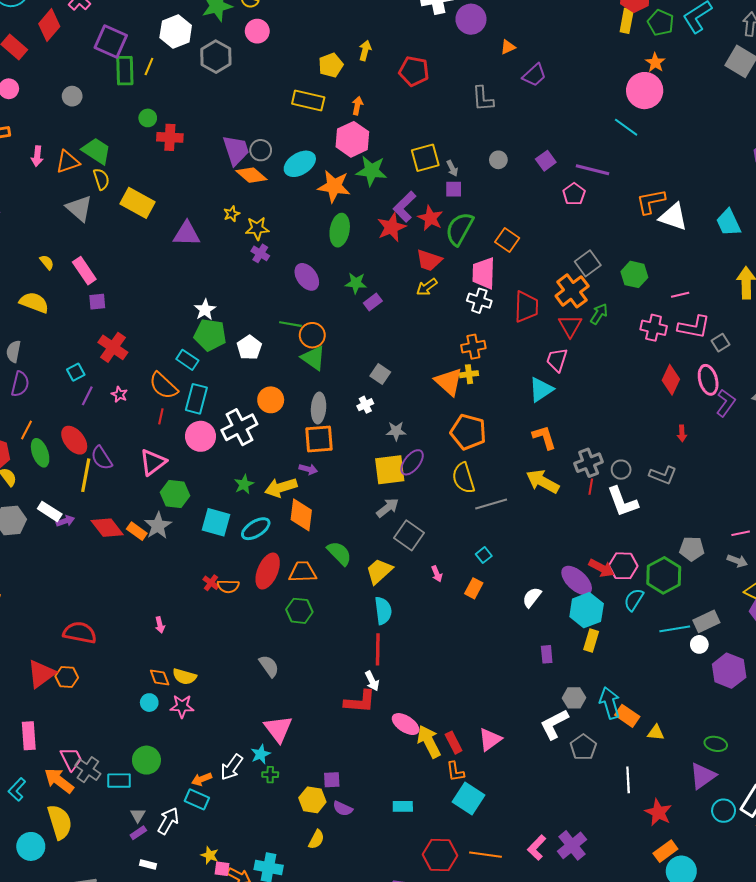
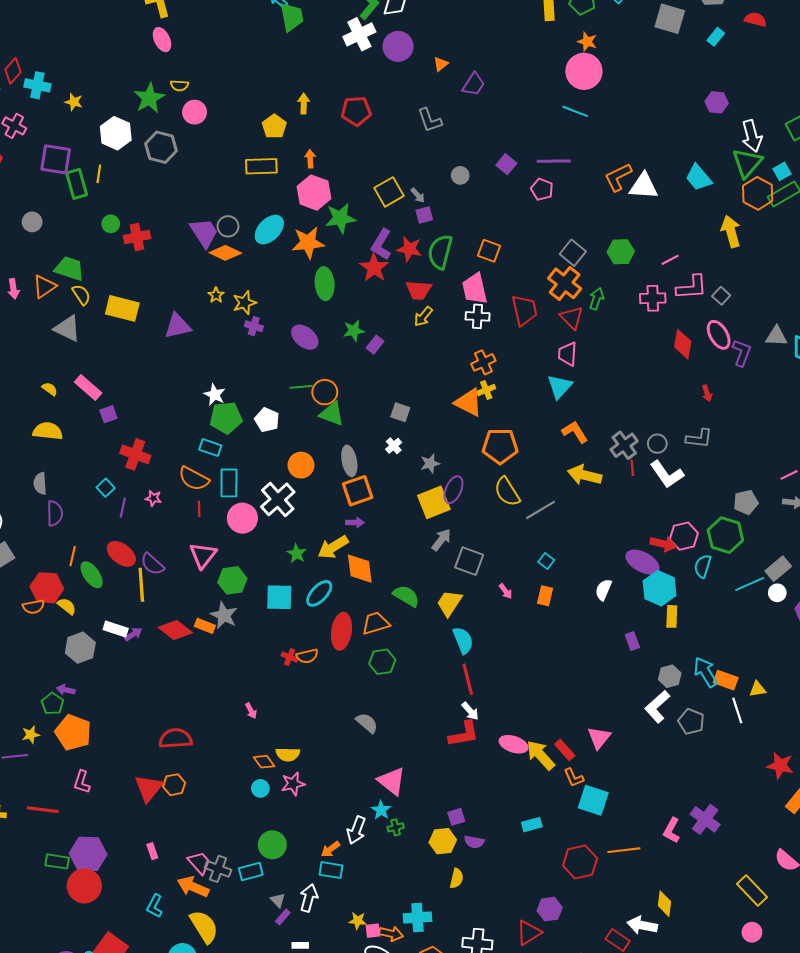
pink rectangle: (29, 736) -> (152, 851), size x0.6
white line: (628, 780) -> (737, 710), moved

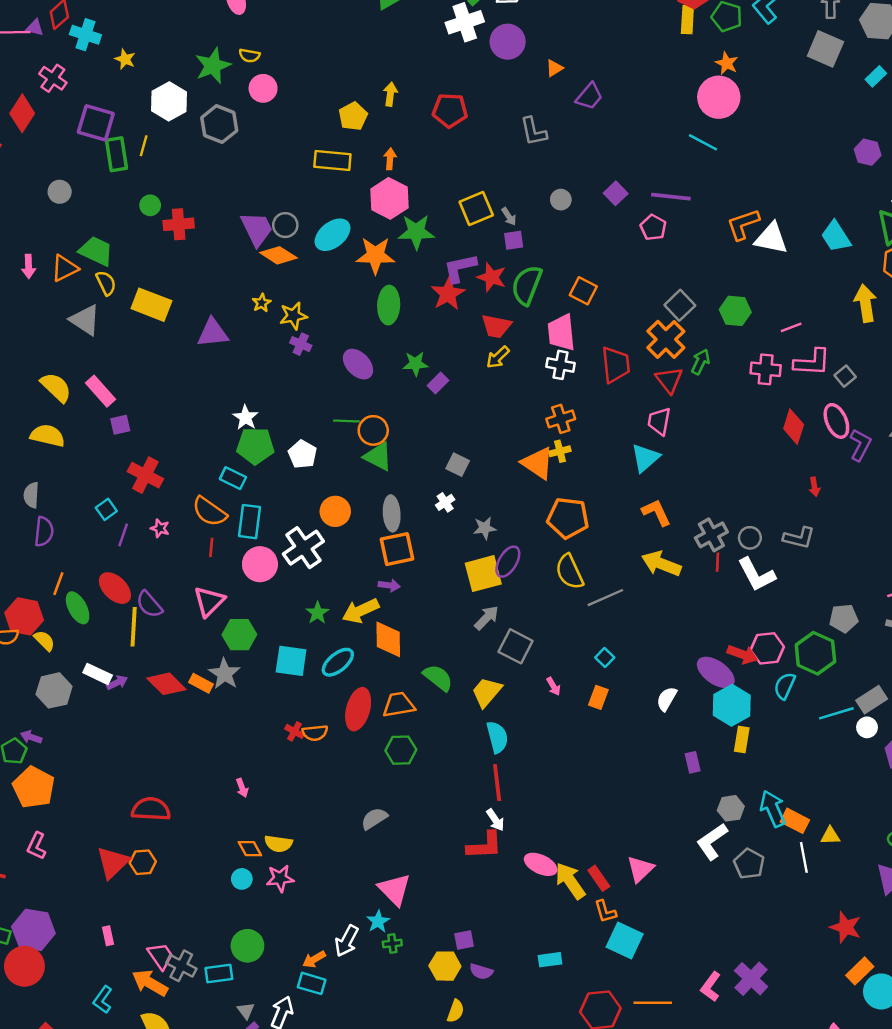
purple L-shape: (381, 244) -> (460, 268), turned 40
yellow semicircle: (50, 389) -> (56, 387), size x1.8
gray semicircle: (367, 723) -> (374, 819), turned -80

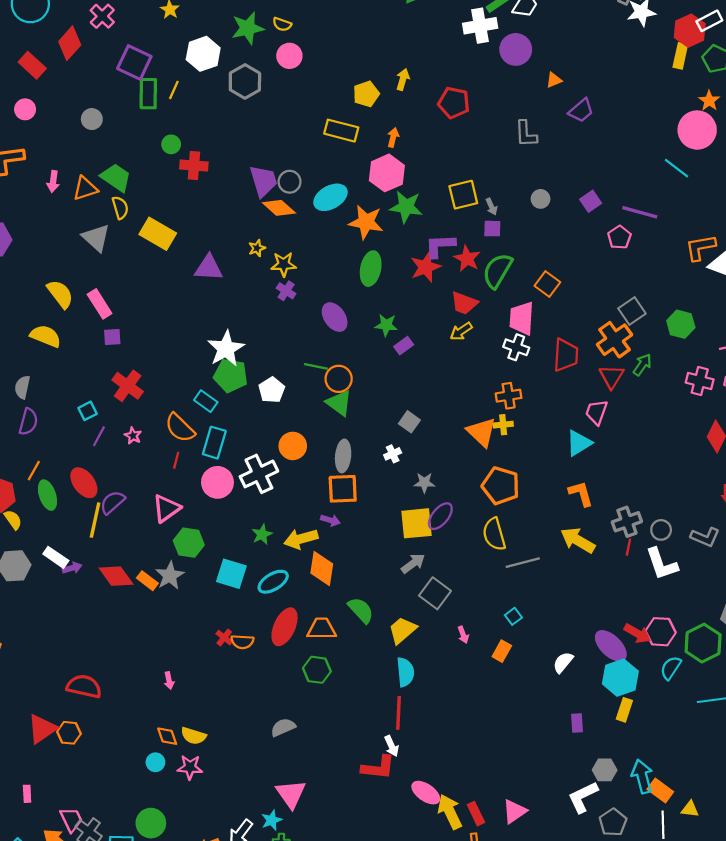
white star: (246, 418) -> (226, 349), size x1.6
purple semicircle: (149, 604) -> (112, 502), turned 80

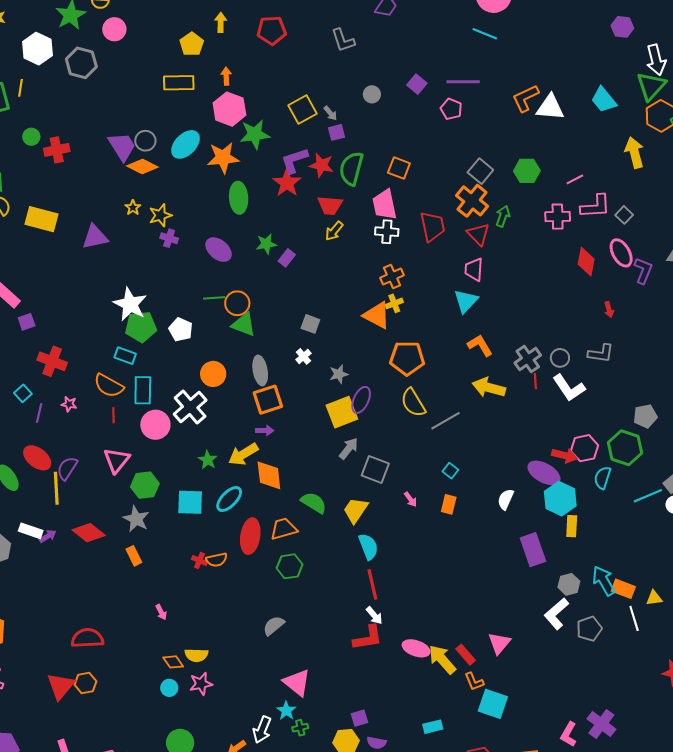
orange rectangle: (147, 581) -> (134, 556), moved, turned 42
purple rectangle: (577, 723) -> (533, 550), size x1.8
gray pentagon: (613, 822) -> (589, 629), turned 30

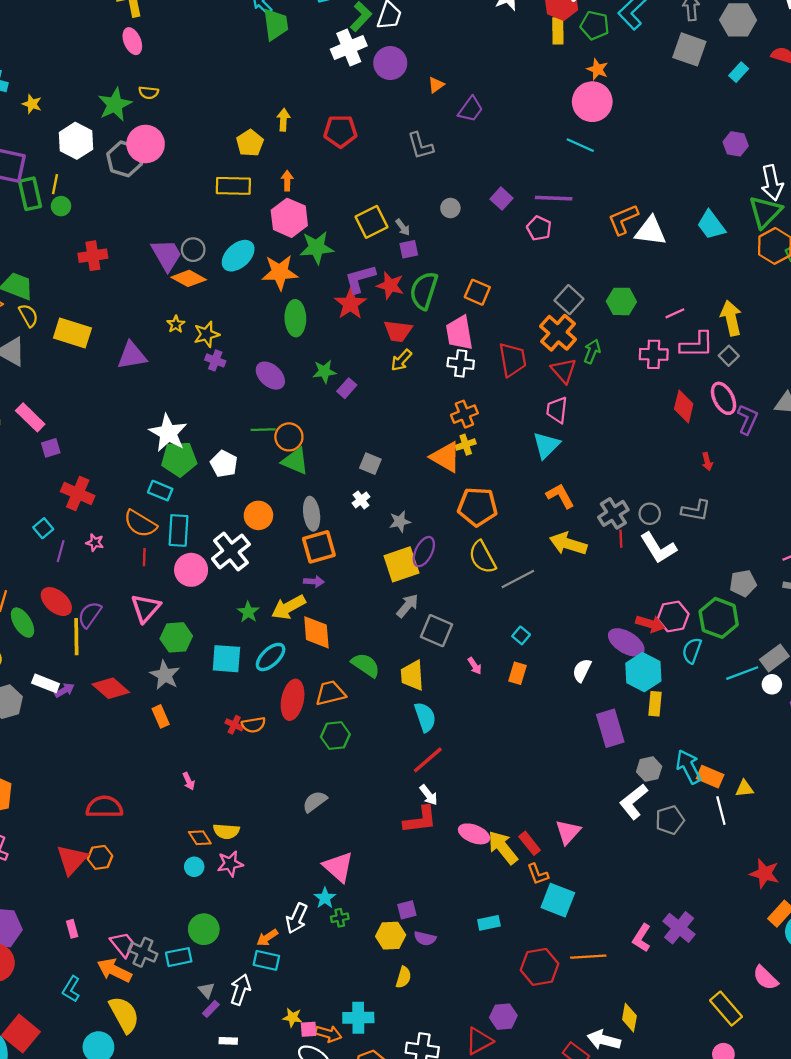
pink circle: (114, 29) -> (146, 144), moved, size x1.4
green circle: (31, 137) -> (61, 206), moved
yellow arrow: (634, 153) -> (731, 318), moved
yellow trapezoid: (355, 510) -> (412, 675), turned -40
red line: (372, 584) -> (428, 760), turned 60

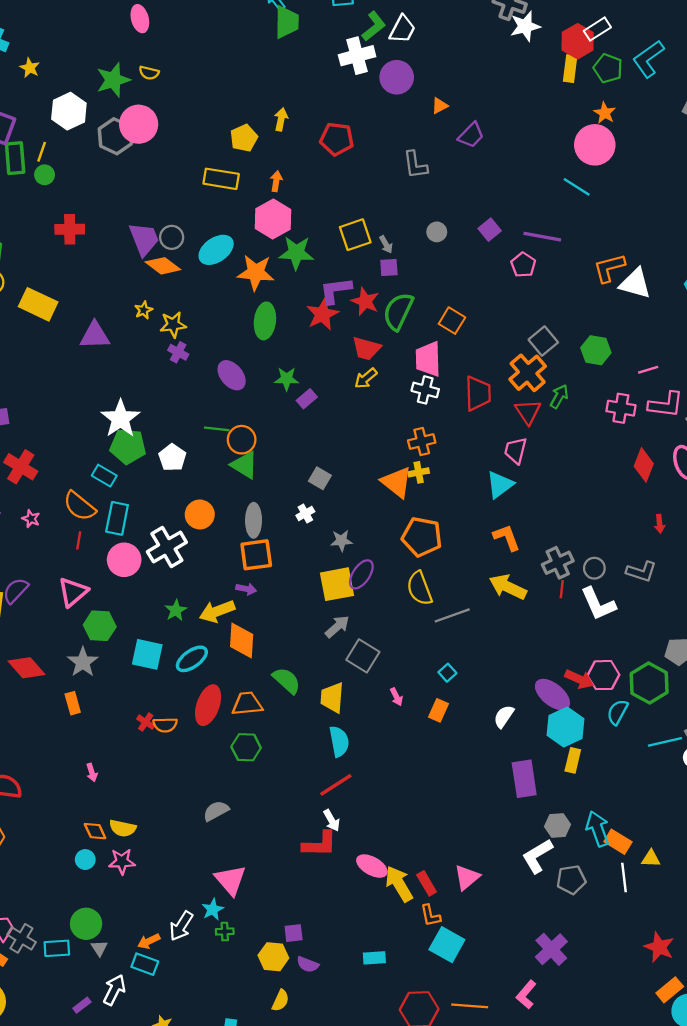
purple cross: (679, 928) -> (551, 949), moved
gray triangle: (206, 990) -> (99, 948), moved

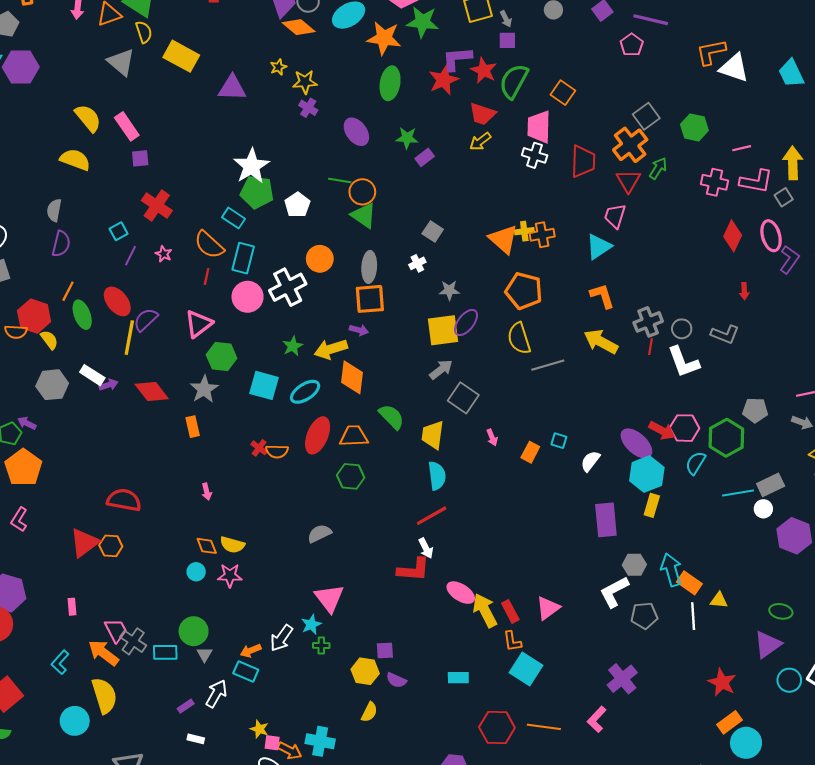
orange cross: (422, 442) -> (542, 235), moved
cyan square: (447, 673) -> (559, 441), moved, turned -35

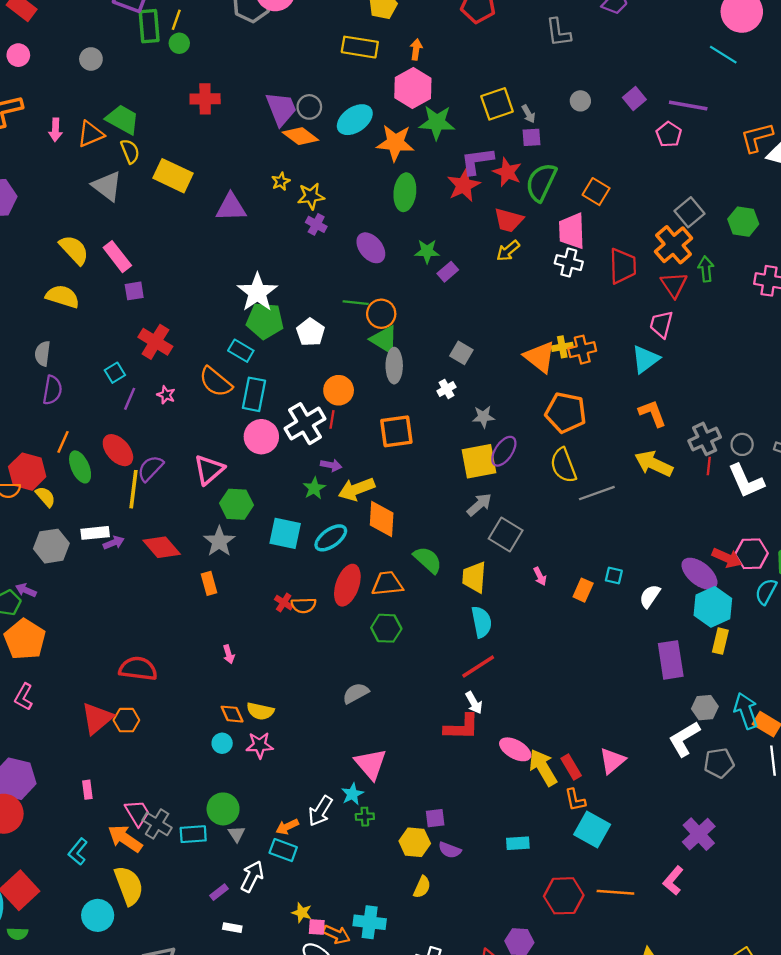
green arrow: (658, 168) -> (706, 269), turned -35
gray ellipse: (369, 267) -> (394, 366), moved
red line: (207, 277) -> (332, 419), moved
purple arrow: (359, 330) -> (331, 465), moved
white rectangle: (92, 375) -> (95, 533), turned -35

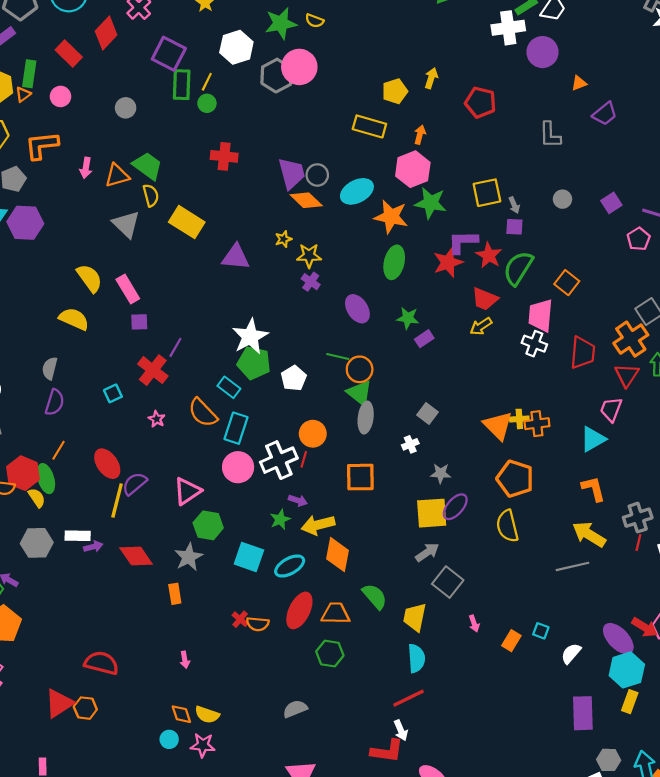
purple line: (130, 399) -> (175, 347), moved
green ellipse: (80, 467) -> (46, 479), moved
gray line: (597, 493) -> (573, 566), moved

